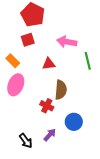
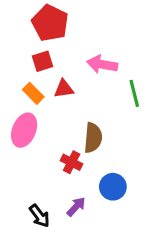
orange rectangle: (13, 61) -> (33, 93), moved
red triangle: (49, 64) -> (64, 89), moved

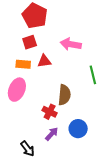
orange rectangle: (33, 93) -> (23, 64), turned -40
green line: (134, 93) -> (93, 75), moved
purple arrow: (76, 207) -> (52, 134), moved

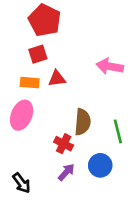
pink arrow: (71, 44) -> (110, 66), moved
green line: (93, 75) -> (118, 131), moved
black arrow: (27, 149) -> (22, 183), moved

